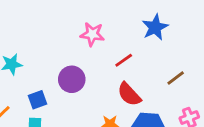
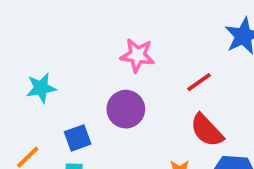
pink star: (92, 34) -> (137, 55), moved

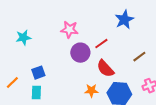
cyan star: (41, 88) -> (23, 38), moved
purple circle: (126, 109) -> (80, 53), moved

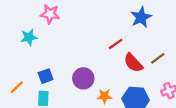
pink star: (69, 30) -> (50, 14), moved
purple circle: (80, 53) -> (83, 78), moved
red semicircle: (105, 69) -> (133, 63), moved

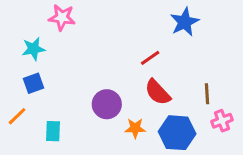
brown line: (158, 58) -> (207, 94), moved, turned -56
red semicircle: (133, 63) -> (158, 92), moved
blue square: (46, 76) -> (33, 83), moved

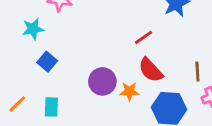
blue square: (33, 83) -> (47, 62), moved, turned -30
orange line: (17, 116) -> (17, 104), moved
orange star: (135, 128) -> (129, 91), moved

